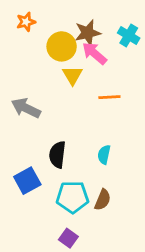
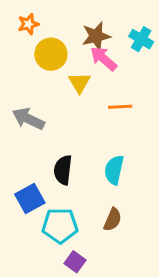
yellow circle: (62, 46) -> (51, 54), moved
cyan semicircle: (104, 155) -> (114, 170), size x1.4
cyan pentagon: (72, 197) -> (60, 226), moved

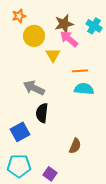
gray arrow: (28, 119) -> (34, 88), moved
cyan semicircle: (114, 170) -> (84, 89), moved, turned 84
cyan pentagon: (60, 226) -> (19, 166), moved

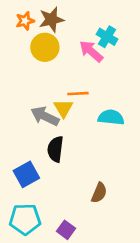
brown star: (64, 24) -> (51, 20), moved
cyan cross: (94, 26) -> (107, 37), moved
yellow triangle: (53, 55) -> (63, 108), moved
orange line: (80, 71) -> (78, 94), moved

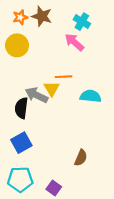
brown star: (51, 20) -> (42, 16), turned 30
cyan cross: (107, 37) -> (82, 22), moved
yellow circle: (45, 47) -> (17, 45), moved
black semicircle: (55, 149) -> (21, 108), moved

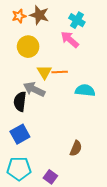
yellow circle: (17, 45) -> (28, 47), moved
yellow triangle: (52, 89) -> (44, 72), moved

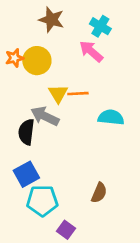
orange star: (19, 16) -> (14, 58), moved
cyan pentagon: (19, 169) -> (42, 201), moved

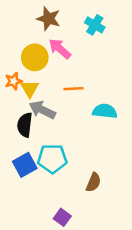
pink arrow: (91, 51) -> (60, 49), moved
orange star: (14, 58) -> (14, 81), moved
yellow triangle: (58, 94) -> (30, 89), moved
cyan pentagon: (42, 201) -> (52, 159), moved

